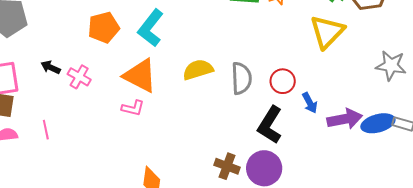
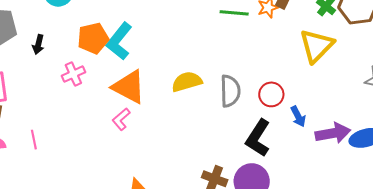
cyan L-shape: (151, 28) -> (119, 41), moved
black arrow: (51, 67) -> (38, 44), moved, turned -102
pink cross: (79, 77) -> (73, 74), moved, turned 35
pink L-shape: (133, 108) -> (121, 119), turned 125

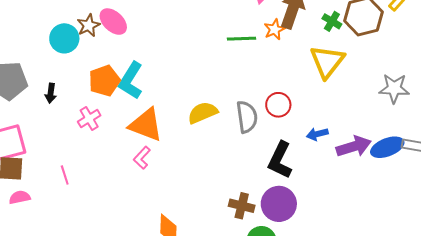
red circle: (271, 94) -> (278, 105), moved
blue arrow: (298, 116) -> (317, 134), turned 110
pink line: (34, 140) -> (65, 175), moved

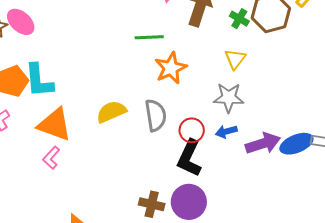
orange star: (274, 29) -> (171, 68), moved, size x1.5
yellow triangle: (327, 62) -> (235, 59), size x0.6
cyan L-shape: (131, 81) -> (39, 81), turned -36
gray star: (394, 88) -> (229, 98), moved
red circle: (278, 105) -> (192, 130), moved

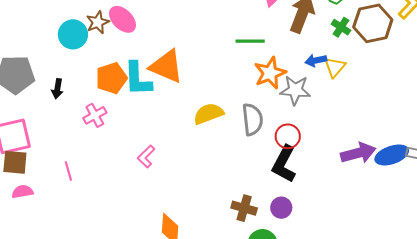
gray star: (229, 98) -> (295, 90), moved
orange triangle: (55, 125) -> (166, 66), moved
blue arrow: (226, 131) -> (316, 60), moved
purple circle: (189, 202) -> (281, 208), size x0.6

